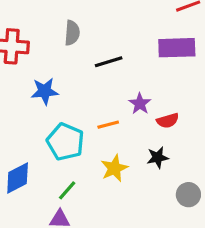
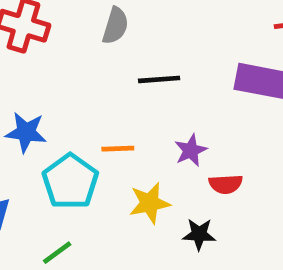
blue star: (45, 91) -> (26, 132), moved
orange line: (108, 125) -> (118, 149), moved
yellow star: (114, 168) -> (150, 203), moved

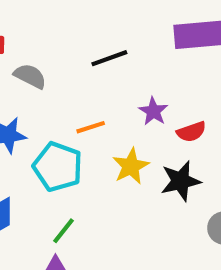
gray semicircle: (115, 26) -> (30, 76), moved, turned -64
black star: (199, 234) -> (181, 181), size x1.4

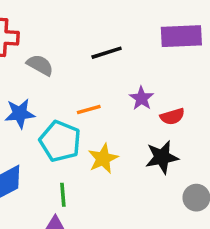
yellow star: (131, 166) -> (103, 159), moved
green line: (63, 231) -> (63, 195), turned -45

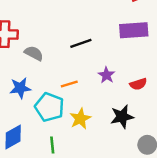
red semicircle: (172, 116) -> (138, 84), moved

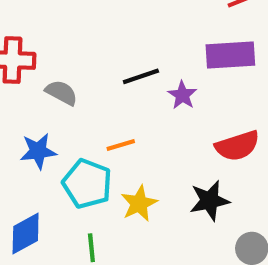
purple star: (106, 75) -> (182, 95), moved
red semicircle: (138, 84) -> (237, 146), size x1.5

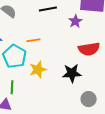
purple star: (182, 95) -> (75, 21), moved

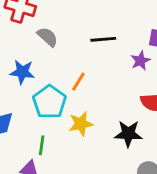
orange line: (33, 40) -> (78, 82), turned -56

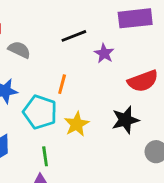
purple star: (140, 61) -> (104, 53), moved

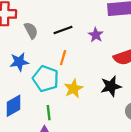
black line: (74, 36) -> (63, 30), moved
gray semicircle: (19, 50) -> (31, 31), turned 35

